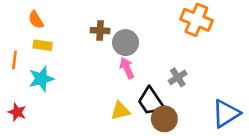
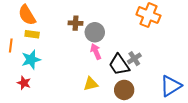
orange semicircle: (36, 20) -> (27, 15), size x1.5
black trapezoid: (151, 101) -> (119, 65), moved
red star: (17, 112) -> (24, 83), moved

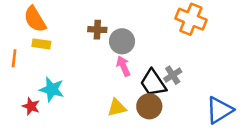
cyan star: (31, 60) -> (52, 89), moved, turned 30
brown circle: (124, 90) -> (149, 106), moved

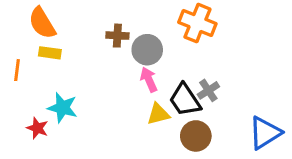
orange cross: (191, 19) -> (197, 23), moved
brown circle: (149, 106) -> (196, 136), moved
yellow triangle: (117, 108) -> (158, 114), moved

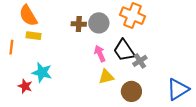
gray circle: (147, 50) -> (99, 23), moved
black trapezoid: (185, 100) -> (124, 50), moved

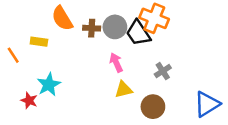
orange semicircle: (28, 16) -> (62, 18), moved
orange line: (11, 47) -> (13, 55), turned -40
black trapezoid: (124, 50) -> (138, 33), moved
cyan star: (42, 72) -> (49, 85), turned 30

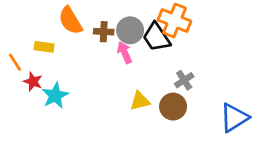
pink arrow: (116, 62) -> (125, 52), moved
red star: (29, 101) -> (33, 82), moved
brown circle: (153, 107) -> (173, 107), moved

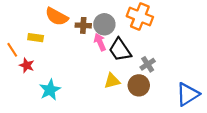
orange semicircle: (70, 21) -> (57, 17), turned -30
black trapezoid: (156, 37) -> (120, 50), moved
cyan star: (55, 95) -> (50, 90), moved

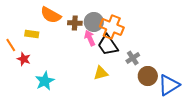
orange cross: (140, 17) -> (112, 27), moved
brown circle: (139, 85) -> (148, 76), moved

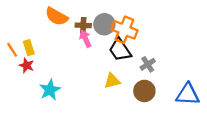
yellow rectangle: (32, 34) -> (29, 48), moved, turned 64
pink arrow: (90, 38) -> (85, 39), moved
brown circle: (148, 76) -> (144, 91), moved
blue triangle: (169, 85) -> (188, 94), turned 35

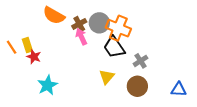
brown cross: (83, 25) -> (79, 24), turned -32
red star: (27, 65) -> (34, 57), moved
yellow triangle: (112, 81) -> (107, 77), turned -35
blue triangle: (188, 94) -> (179, 89), size x0.7

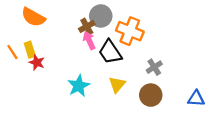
orange semicircle: (54, 15) -> (33, 17), moved
gray circle: (99, 23) -> (101, 16), moved
black trapezoid: (114, 47) -> (110, 52), moved
cyan star: (48, 85) -> (79, 86), moved

